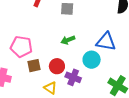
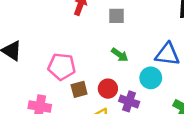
green arrow: (68, 40) -> (120, 55), turned -120

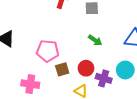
cyan circle: (151, 78) -> (125, 70), moved

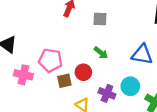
red circle: (86, 68) -> (83, 72), moved
pink cross: (30, 84) -> (23, 75), moved

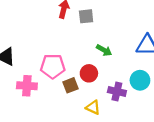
gray square: (100, 19) -> (86, 16), moved

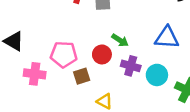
red circle: (89, 73) -> (102, 54), moved
purple cross: (117, 91) -> (131, 66), moved

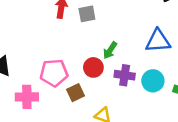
green arrow: (120, 40) -> (110, 50), turned 98

